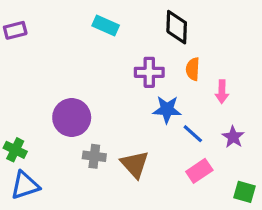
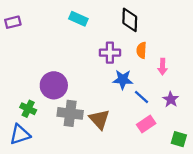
green cross: (15, 150) -> (28, 109), moved
gray cross: (94, 156) -> (70, 113), size x1.5

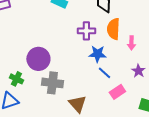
orange semicircle: (141, 50) -> (113, 29), size x1.5
blue line: (141, 97) -> (104, 73), moved
brown triangle: (99, 119) -> (77, 104), moved

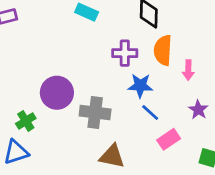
green cross: (16, 79) -> (26, 121), turned 32
gray cross: (52, 83) -> (95, 112), moved
brown triangle: (77, 104) -> (112, 156), turned -36

